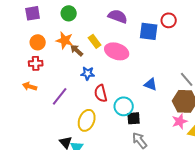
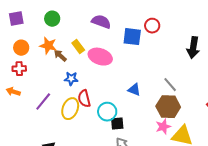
yellow ellipse: (87, 120) -> (70, 109), moved

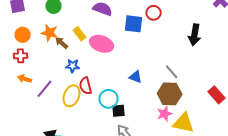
orange arrow: (13, 92) -> (25, 79), moved

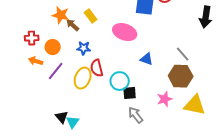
orange circle: (23, 35) -> (53, 47), moved
pink ellipse: (102, 44) -> (125, 32), moved
pink star: (165, 114) -> (165, 99), moved

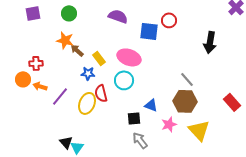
yellow rectangle: (91, 16) -> (99, 58), moved
orange circle: (53, 47) -> (23, 79), moved
blue triangle: (147, 59) -> (151, 105), moved
cyan circle: (120, 81) -> (124, 80), moved
yellow triangle: (195, 105) -> (199, 130), turned 35

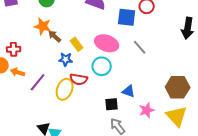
gray line: (187, 79) -> (140, 47), moved
red semicircle: (101, 93) -> (79, 79), turned -66
brown hexagon: (185, 101) -> (178, 87), moved

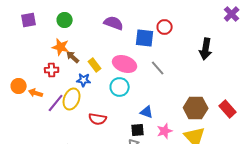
red cross: (14, 49) -> (52, 70), moved
red semicircle: (79, 79) -> (98, 119), moved
yellow ellipse: (65, 89) -> (72, 99), moved
black square: (112, 104) -> (138, 130), moved

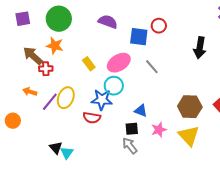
green circle: (65, 20) -> (59, 19), size x1.6
brown arrow: (73, 57) -> (33, 56), moved, size x1.5
pink ellipse: (125, 64) -> (119, 63), turned -50
blue star: (84, 80) -> (102, 100), moved, size x1.5
orange circle: (19, 86) -> (13, 121), moved

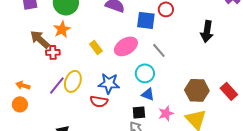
orange star: (55, 46) -> (62, 29), turned 30
cyan circle: (114, 86) -> (145, 73), moved
orange arrow: (30, 92) -> (23, 85), moved

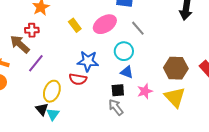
brown arrow: (40, 39) -> (20, 44), moved
yellow ellipse: (73, 81) -> (52, 91), moved

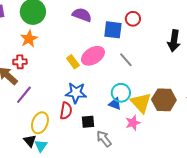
yellow rectangle: (75, 25) -> (73, 62), moved
cyan circle: (124, 51) -> (121, 93), moved
red semicircle: (78, 79) -> (66, 111), turned -90
black square: (118, 90) -> (88, 122), moved
yellow triangle: (175, 97) -> (141, 103), moved

